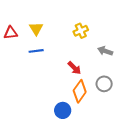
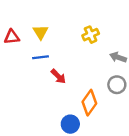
red arrow: (74, 68) -> (58, 76), moved
gray circle: (104, 84) -> (117, 85), moved

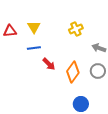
orange diamond: (89, 103) -> (73, 72), moved
blue circle: (70, 124) -> (81, 104), moved

